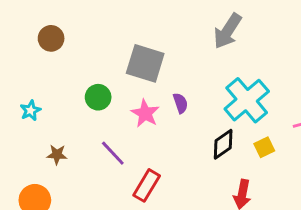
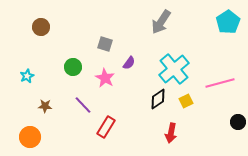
gray square: (145, 63) -> (105, 44), size x0.6
purple semicircle: (180, 103) -> (129, 63), moved, turned 56

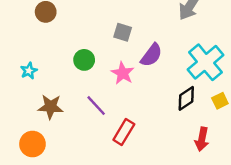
purple semicircle: (129, 63) -> (151, 55), size x1.5
brown star: (45, 106) -> (50, 107), size x1.5

